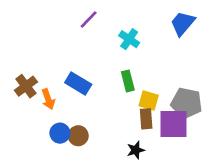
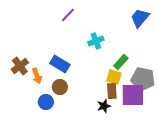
cyan cross: (129, 39) -> (96, 41), moved, turned 35
green rectangle: (128, 81) -> (121, 62), moved, turned 56
brown circle: (78, 136) -> (60, 87), moved
black star: (136, 150) -> (104, 106), moved

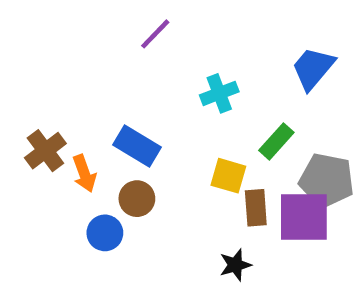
blue trapezoid: (140, 18) -> (313, 68), moved
yellow square: (114, 77) -> (228, 176), moved
black star: (104, 106) -> (235, 265), moved

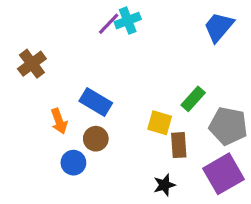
blue trapezoid: (313, 68) -> (219, 27), moved
cyan cross: (219, 93) -> (128, 21), moved
brown cross: (45, 151) -> (32, 64), moved
purple square: (304, 217) -> (223, 174), moved, turned -30

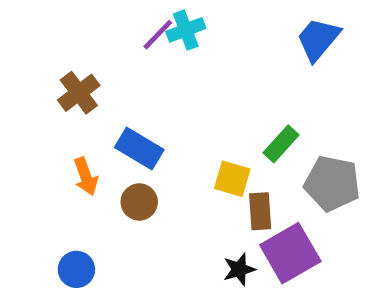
brown cross: (32, 64) -> (79, 93), moved
blue circle: (73, 163) -> (76, 269), moved
purple square: (223, 174) -> (290, 253), moved

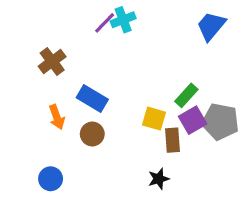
purple square: (290, 253) -> (193, 120), moved, size x0.7

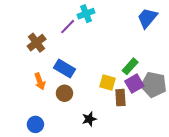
purple line: (105, 23) -> (68, 27), moved
black star: (159, 179) -> (89, 119), moved

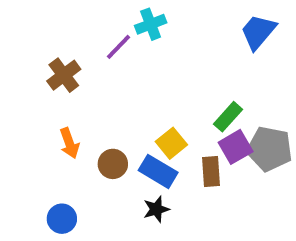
blue rectangle: (64, 68) -> (158, 171), moved
yellow square: (107, 82) -> (171, 143), moved, turned 35

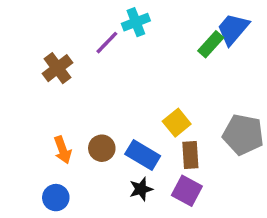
green rectangle: (228, 117) -> (211, 44), moved
orange arrow: (69, 143) -> (63, 150), moved
yellow square: (171, 143) -> (177, 123), moved
purple square: (236, 147) -> (187, 191), moved, turned -32

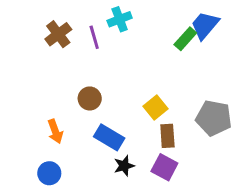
purple line: (107, 43) -> (94, 37), turned -60
brown cross: (57, 68) -> (58, 34), moved
brown circle: (102, 148) -> (90, 98), moved
blue rectangle: (143, 155) -> (109, 137), moved

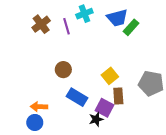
blue trapezoid: (205, 25) -> (117, 18), moved, turned -145
orange arrow: (55, 131) -> (39, 107), moved, turned 112
black star: (124, 166) -> (96, 119), moved
purple square: (164, 167) -> (105, 108), moved

